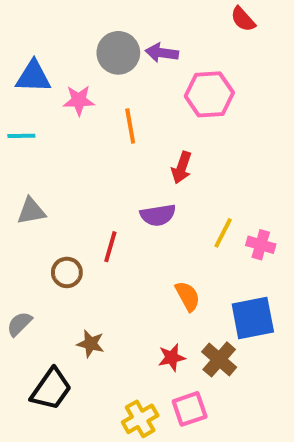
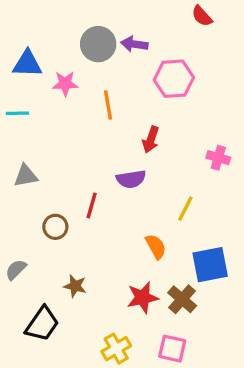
yellow line: (223, 233) -> (185, 209), moved
pink cross: (261, 245) -> (218, 158), moved
red star: (172, 358) -> (143, 298), size x1.4
pink square: (190, 409) -> (172, 349), moved, turned 32

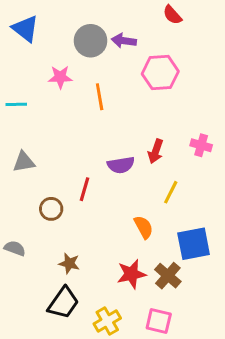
red semicircle: (202, 16) -> (172, 15), moved
blue triangle: (27, 64) -> (25, 29), moved, turned 36
red arrow: (151, 140) -> (156, 151), moved
gray semicircle: (16, 270) -> (15, 248), turned 65
black trapezoid: (42, 324) -> (63, 303), moved

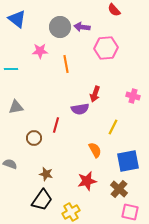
red arrow: (156, 151) -> (95, 94), moved
brown cross: (168, 276) -> (119, 189), moved
pink square: (159, 321) -> (130, 212), moved

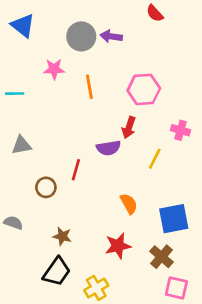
pink hexagon: (106, 48) -> (144, 89), moved
yellow line: (113, 127) -> (155, 159), moved

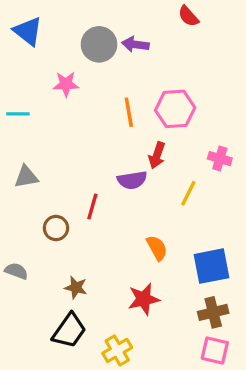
orange line: (89, 87) -> (129, 112), moved
brown cross: (162, 257) -> (213, 312), moved, turned 35

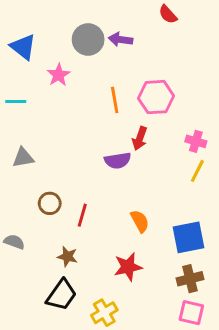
blue triangle: (28, 31) -> (23, 47), moved
pink star: (66, 84) -> (59, 75), turned -30
yellow line: (188, 193) -> (197, 171), moved
red line: (92, 207) -> (82, 215), moved

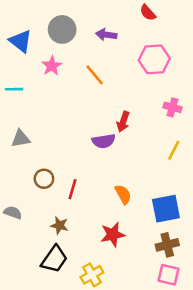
gray circle: (88, 39) -> (62, 29), moved
pink hexagon: (156, 97) -> (154, 59), moved
orange line: (115, 100) -> (95, 75), moved, turned -30
pink cross: (196, 141) -> (172, 107), moved

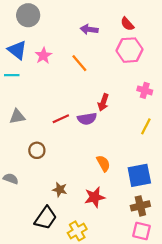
red semicircle: (148, 13) -> (127, 24), moved
gray circle: (62, 29) -> (28, 15), moved
blue triangle: (21, 41) -> (17, 50), moved
red line: (72, 189) -> (61, 119), moved, turned 49
brown star: (60, 225) -> (60, 190), moved

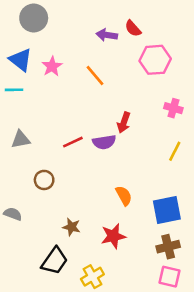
red semicircle: (127, 24) -> (133, 28), moved

